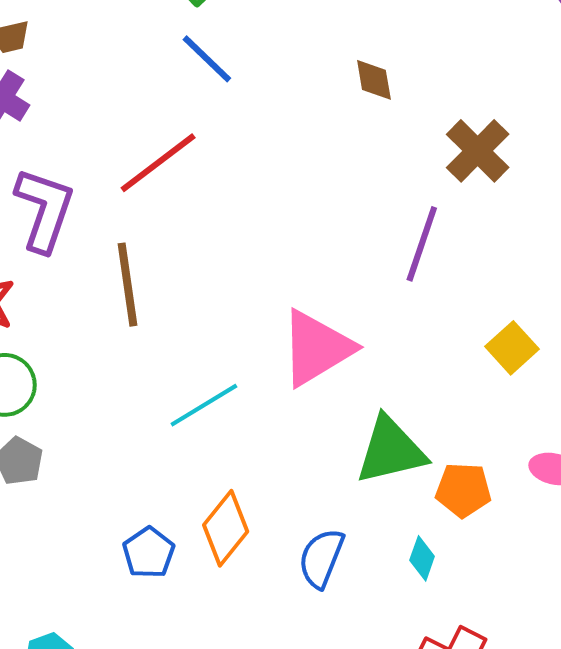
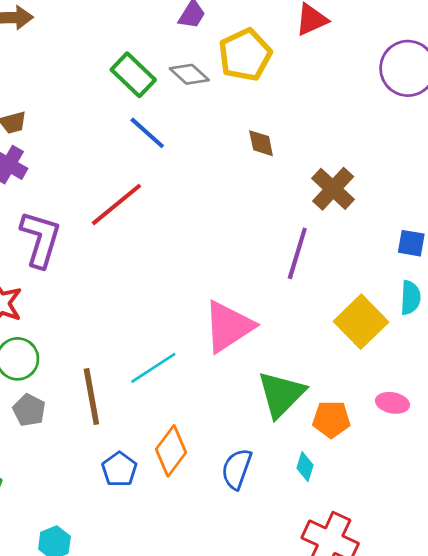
brown line: (128, 285) -> (91, 397), moved
yellow square: (512, 348) -> (361, 322), size x1.5
green triangle: (391, 450) -> (281, 394), turned -30

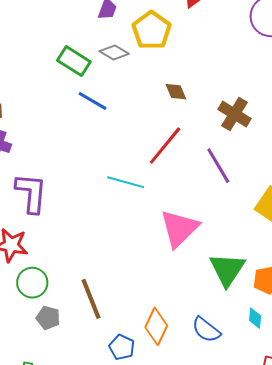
red line: (116, 204) -> (165, 146), moved
purple line: (297, 253) -> (218, 166), turned -36
cyan line: (153, 368) -> (126, 182), moved, turned 60
blue semicircle: (237, 469) -> (206, 330), turned -60

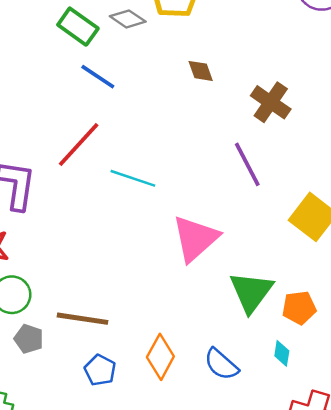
red line: (165, 146) -> (79, 144), moved
brown line: (91, 299) -> (82, 319), turned -63
blue pentagon: (122, 347) -> (100, 370), moved

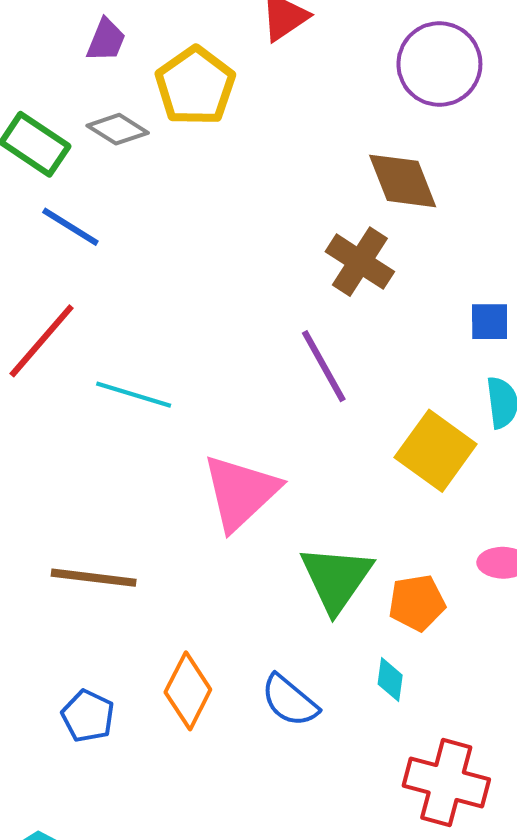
brown diamond: (201, 71) -> (403, 181), moved, size x1.6
brown line: (82, 319) -> (94, 578), moved

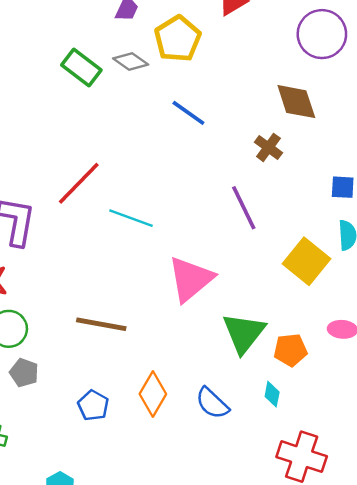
blue line: (70, 227) -> (188, 113), moved
brown cross: (360, 262) -> (268, 147), size x0.7

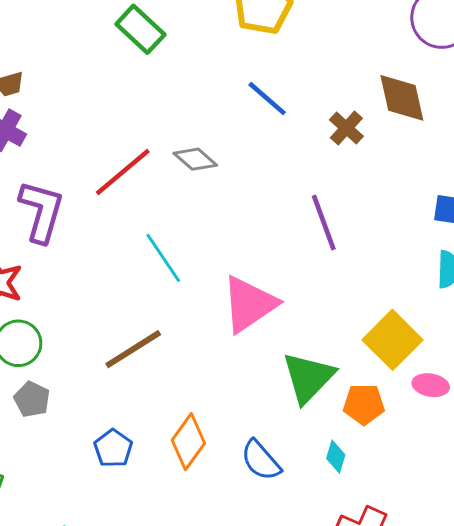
gray diamond: (131, 61) -> (195, 159), moved
brown cross: (268, 147) -> (346, 128), moved
cyan line: (131, 218) -> (163, 258), moved, turned 30
yellow square: (307, 261) -> (393, 340), moved
brown line: (101, 324) -> (133, 349), turned -48

